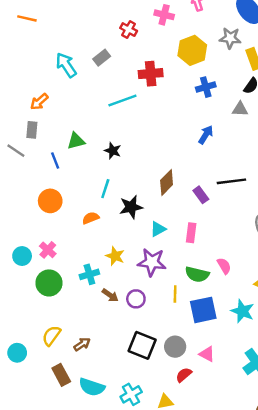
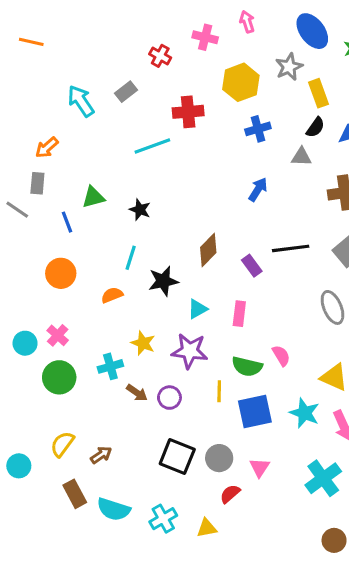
gray star: (230, 38) -> (289, 67), turned -30
pink triangle: (207, 354) -> (260, 467), turned 35

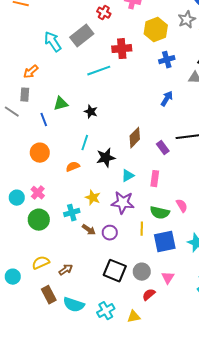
gray rectangle: (126, 92) -> (82, 36), size x1.6
yellow semicircle: (62, 444) -> (41, 263), turned 30

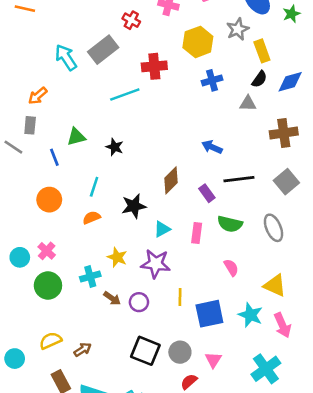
blue arrow: (167, 99) -> (212, 147), moved, turned -98
cyan line: (85, 143) -> (94, 187), moved
green semicircle: (160, 213) -> (230, 224), moved

